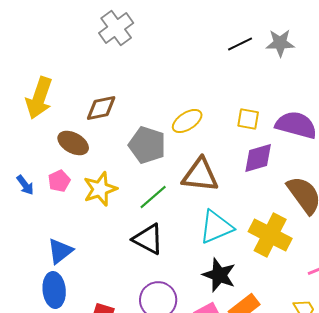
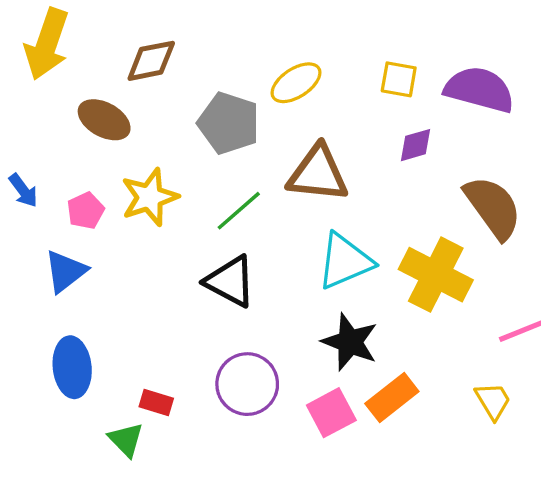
purple diamond: (258, 158) -> (416, 145), size x0.7
pink pentagon: (59, 181) -> (86, 211), moved
blue triangle: (60, 251) -> (65, 271), moved

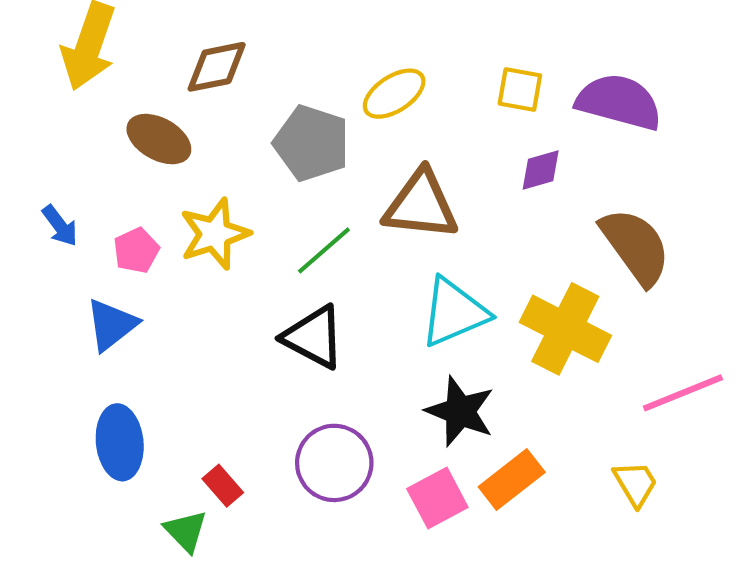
red rectangle: (156, 403) -> (223, 486), turned 32

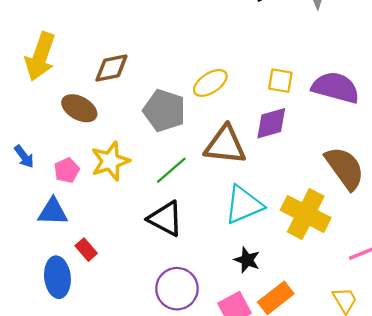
purple diamond: (541, 170) -> (271, 123), moved, size x1.4
blue triangle: (111, 325) -> (53, 212), turned 40
black star: (460, 411) -> (247, 260), size x0.7
red rectangle: (223, 486) -> (86, 250), moved

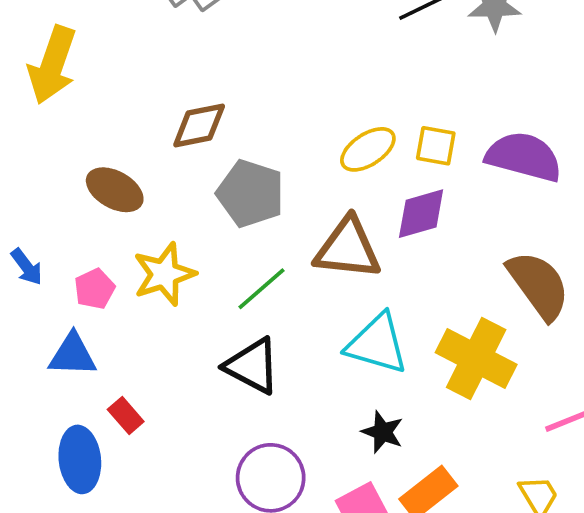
yellow arrow: (40, 57) -> (52, 65), moved
brown diamond: (111, 68) -> (199, 126), moved
yellow ellipse: (210, 83) -> (368, 149), moved
cyan triangle: (244, 205) -> (377, 344), turned 39

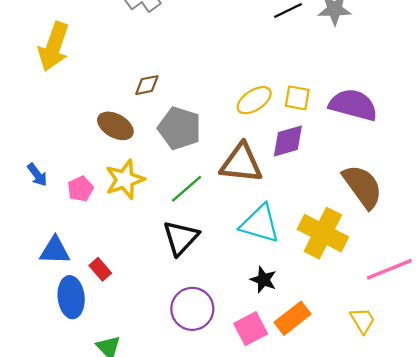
brown diamond: (199, 126) -> (147, 85), size x0.7
brown ellipse: (115, 190) -> (115, 126), moved
blue triangle: (72, 355) -> (55, 251), moved
black triangle: (252, 366) -> (181, 238), turned 45

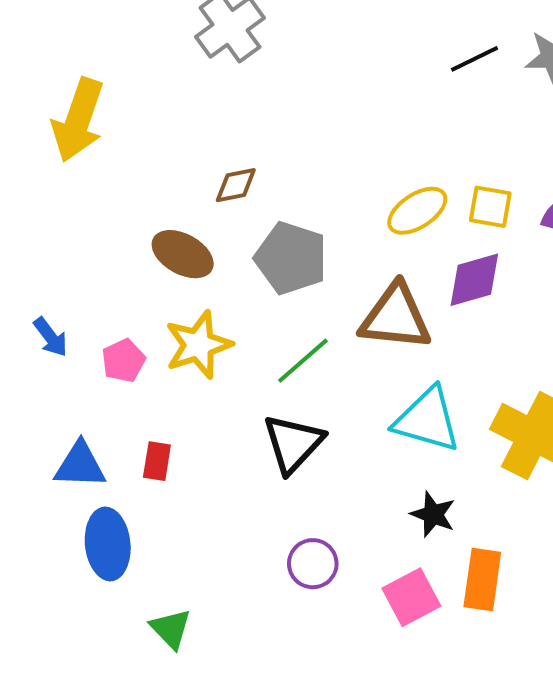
red rectangle: (100, 269) -> (157, 461), moved, turned 50
purple circle: (192, 309) -> (313, 564), size x0.7
orange rectangle: (293, 318) -> (482, 579), turned -44

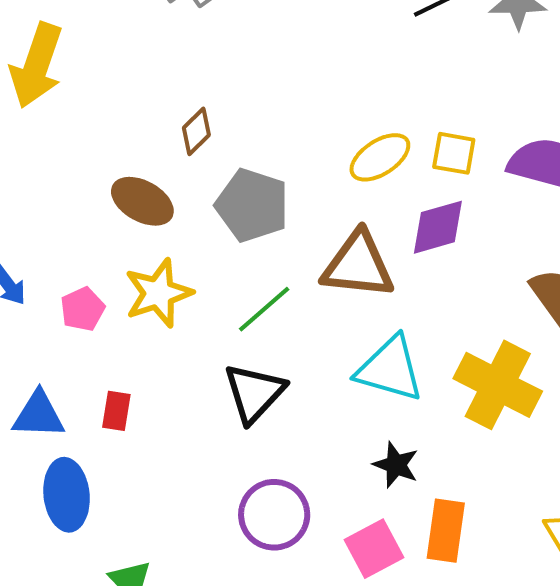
brown diamond: (236, 185) -> (196, 131), turned -33
purple circle: (313, 564) -> (274, 515), size x1.4

